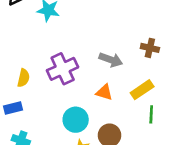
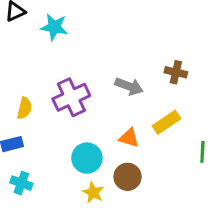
orange triangle: (104, 92) -> (129, 138), moved
green line: (151, 114) -> (202, 152), moved

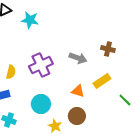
green line: (202, 152) -> (125, 100), turned -48
cyan circle: (87, 158) -> (41, 104), moved

